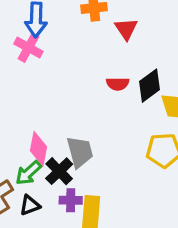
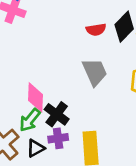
gray trapezoid: (80, 152) -> (95, 72), moved
purple cross: (71, 200) -> (58, 138), moved

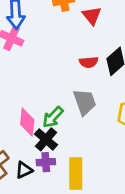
green arrow: (30, 120) -> (53, 117), moved

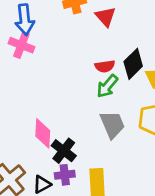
gray trapezoid: (85, 102) -> (112, 125), moved
green arrow: (53, 117) -> (107, 86), moved

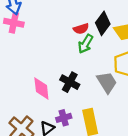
gray trapezoid: (112, 125) -> (107, 82), moved
black cross: (64, 151) -> (70, 82), moved

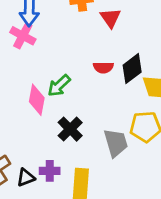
green arrow: (86, 44) -> (59, 86), moved
pink diamond: (41, 88) -> (37, 100), moved

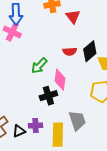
pink diamond: (37, 100) -> (60, 80), moved
black cross: (70, 129) -> (48, 96), turned 30
gray trapezoid: (116, 143) -> (77, 120), moved

